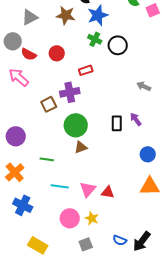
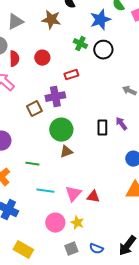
blue star: (98, 15) -> (100, 20), moved
red semicircle: (29, 54) -> (14, 59), turned -119
blue semicircle: (120, 240) -> (96, 249), moved

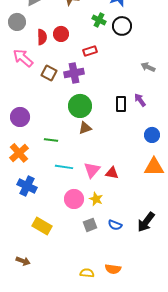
red semicircle: (14, 59) -> (42, 37), moved
brown square: (34, 109) -> (49, 73), moved, turned -35

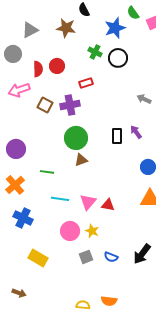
pink arrow: (23, 58) -> (19, 90), turned -60

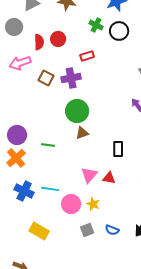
black rectangle: (117, 136) -> (118, 149), moved
purple circle: (16, 149) -> (17, 135), moved
cyan line: (60, 199) -> (50, 189), moved

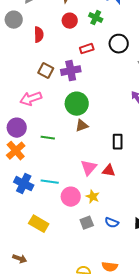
black circle: (119, 31) -> (119, 44), moved
red circle: (58, 39) -> (70, 21), moved
pink arrow: (20, 63) -> (31, 99), moved

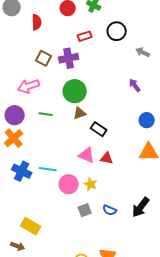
green line: (48, 138) -> (46, 114), moved
black rectangle: (118, 142) -> (99, 129), moved, turned -56
pink triangle: (89, 168) -> (87, 155), turned -48
yellow rectangle: (39, 224) -> (31, 226), moved

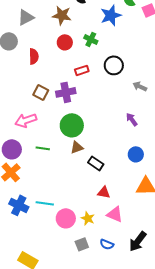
blue circle: (147, 120) -> (136, 154), moved
pink triangle: (87, 155) -> (115, 214), moved

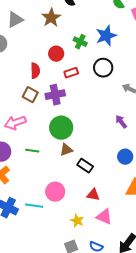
brown star: (62, 15) -> (51, 18), turned 30
blue star: (111, 15) -> (106, 36), moved
red circle: (65, 42) -> (56, 54), moved
red semicircle: (34, 56) -> (35, 71), moved
pink circle: (66, 218) -> (55, 192), moved

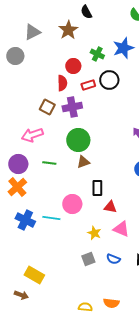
black circle: (103, 68) -> (109, 80), moved
red semicircle: (35, 71) -> (62, 83), moved
black rectangle: (85, 166) -> (97, 188), moved, turned 56

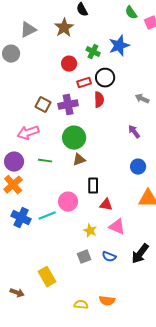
red semicircle: (62, 83) -> (99, 100), moved
cyan line: (51, 218) -> (47, 216), turned -30
yellow rectangle: (34, 275) -> (47, 277), moved, turned 30

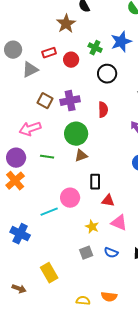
gray triangle: (28, 30) -> (30, 70), moved
red rectangle: (84, 83) -> (49, 53), moved
red semicircle: (99, 100) -> (103, 110), moved
blue cross: (21, 218) -> (20, 234), moved

